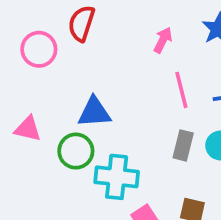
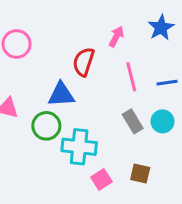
red semicircle: (81, 23) -> (84, 62), moved
gray rectangle: (183, 145) -> (133, 121), turned -45

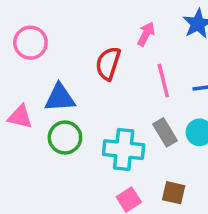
blue triangle: (61, 95) -> (60, 98), moved
cyan cross: (79, 147) -> (124, 150), moved

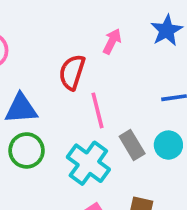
pink line: (163, 81) -> (97, 110), moved
cyan cross: (124, 150) -> (88, 163), turned 30

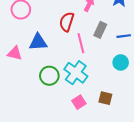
gray rectangle: (132, 145) -> (100, 30), moved, turned 56
green circle: (27, 150) -> (49, 76), moved

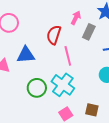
gray rectangle: (100, 30) -> (89, 32), moved

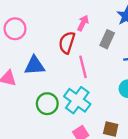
pink arrow: (76, 18) -> (83, 23), moved

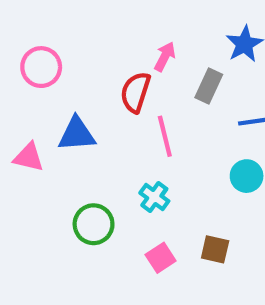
cyan cross: (77, 100) -> (154, 197), size x0.6
green circle: (47, 104) -> (94, 224), moved

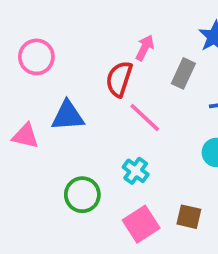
pink line: (165, 136) -> (145, 118), turned -33
pink square: (161, 258) -> (141, 224), size x1.4

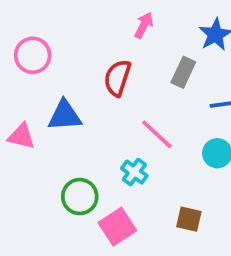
pink arrow: (145, 48) -> (144, 25), moved
pink line: (145, 118) -> (157, 134), moved
pink square: (141, 224) -> (117, 227), moved

